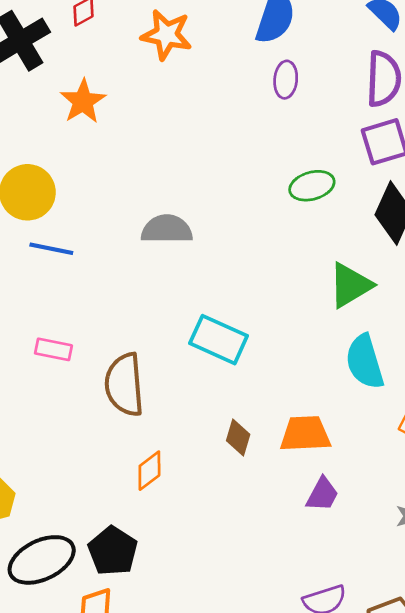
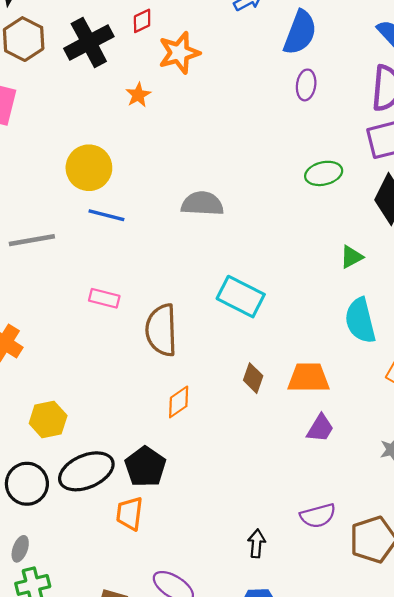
orange star: (166, 35) -> (179, 53), moved, turned -30
orange star: (83, 101) -> (138, 95), size x0.7
green triangle: (350, 285) -> (351, 257), size x0.6

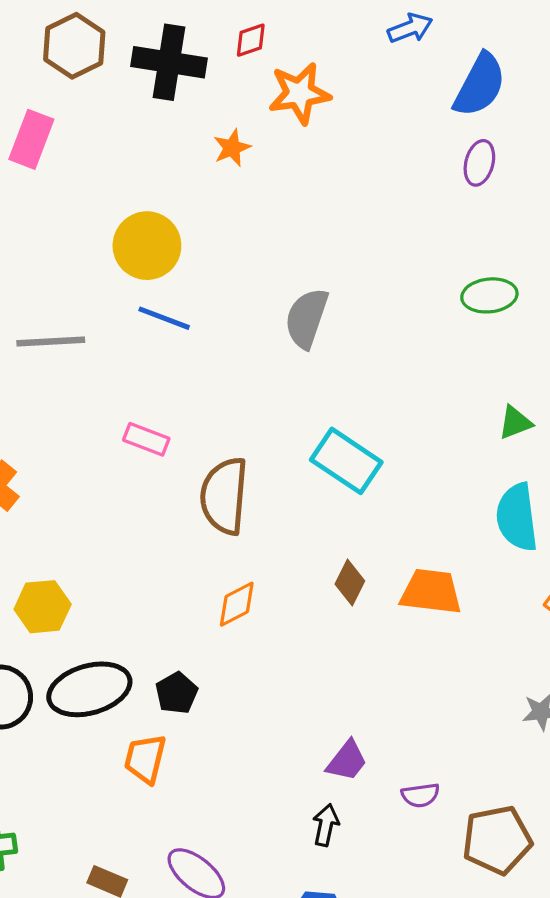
black cross: (89, 42) -> (169, 62), turned 30
gray semicircle: (202, 204) -> (307, 318), turned -81
purple trapezoid: (320, 428) -> (347, 761), moved
black pentagon: (145, 467) -> (177, 693), size x0.7
purple semicircle: (318, 516) -> (420, 795), size x0.7

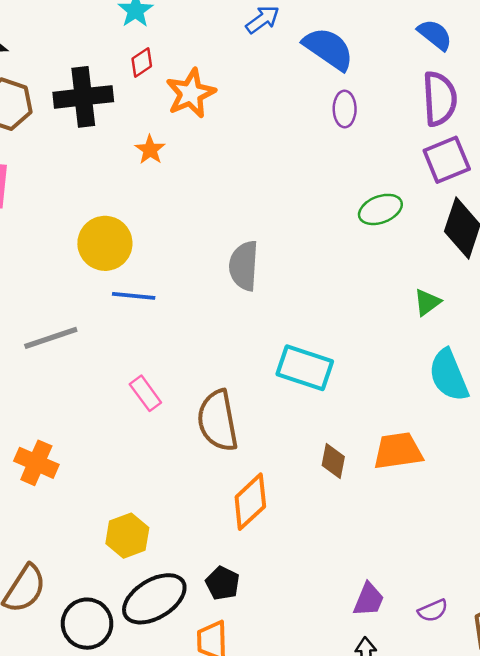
blue semicircle: (480, 85) -> (328, 49), turned -68
pink rectangle: (146, 439) -> (145, 393), turned 48
orange diamond: (237, 604) -> (250, 502), size x1.4
yellow hexagon: (43, 607) -> (127, 536), moved

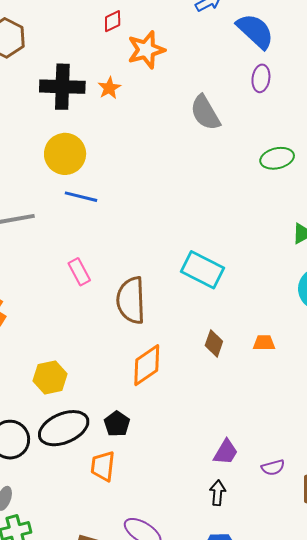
black cross: (83, 97) -> (62, 87), moved
gray semicircle: (244, 266) -> (205, 113), moved, turned -42
orange trapezoid: (398, 451) -> (264, 343), size x0.6

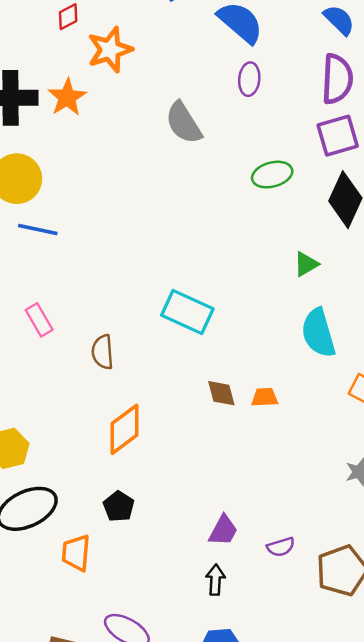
orange star: (109, 88) -> (67, 97), size x1.4
brown semicircle: (131, 300) -> (103, 352), size x0.6
brown diamond: (214, 343) -> (221, 393), moved, turned -32
black pentagon: (117, 424) -> (119, 506), moved

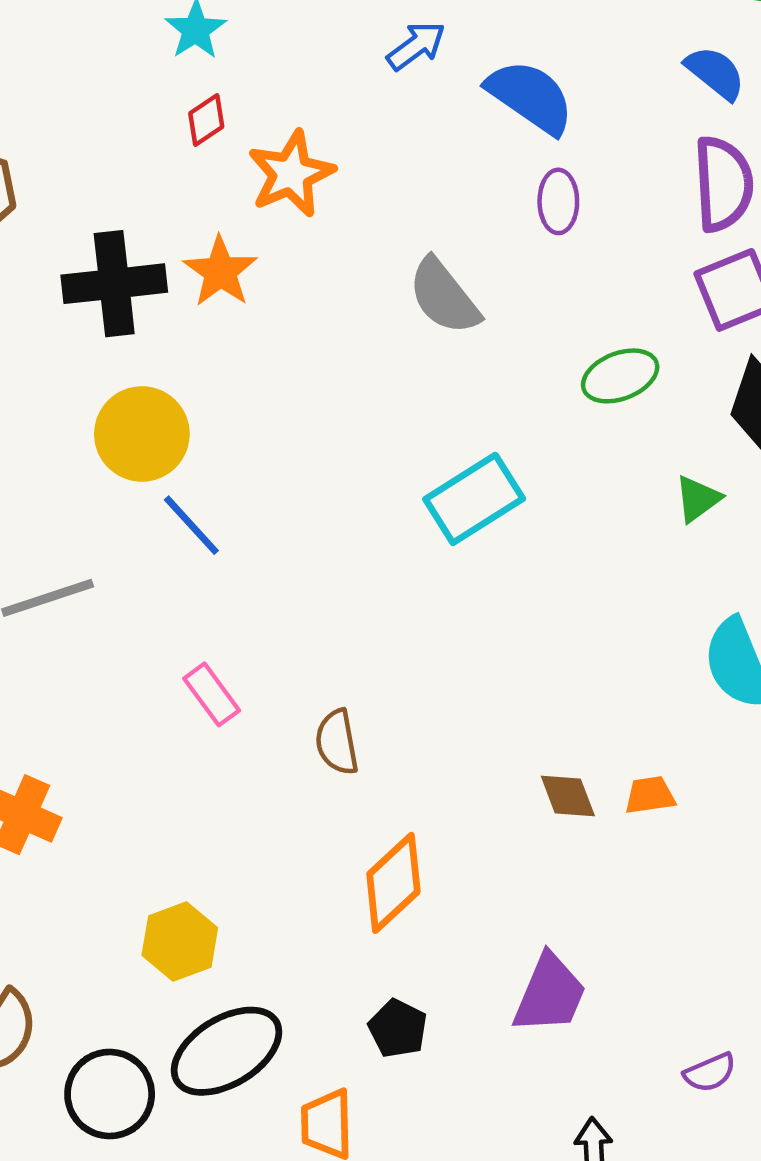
blue line: (38, 229) -> (191, 525), turned 42
green triangle: (306, 264) -> (698, 499), moved
cyan rectangle: (187, 312) -> (474, 499), moved, turned -51
purple trapezoid: (223, 531) -> (550, 994), moved, size x1.4

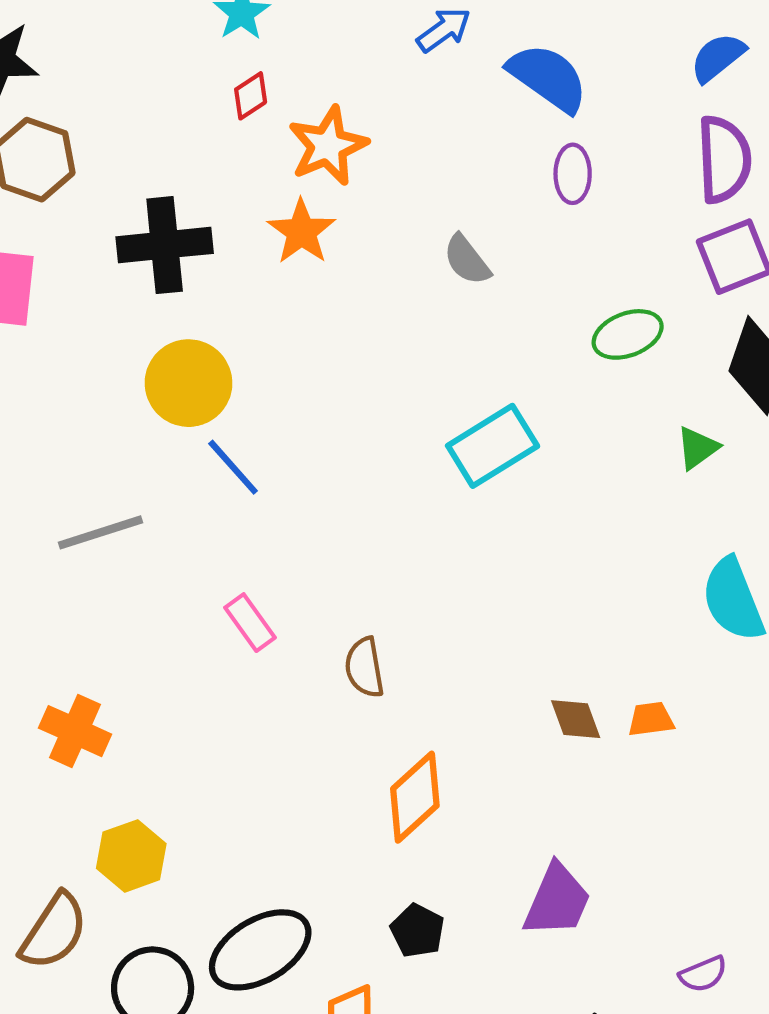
blue semicircle: (715, 73) -> (718, 57), turned -78
orange star: (220, 272) -> (301, 232), moved
gray semicircle: (444, 296) -> (467, 260), size x0.7
yellow hexagon: (180, 941) -> (131, 856), moved

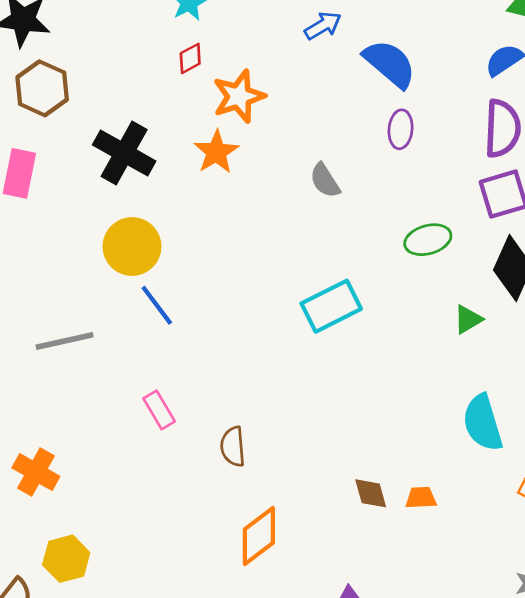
black cross: (165, 245) -> (124, 153), turned 30

